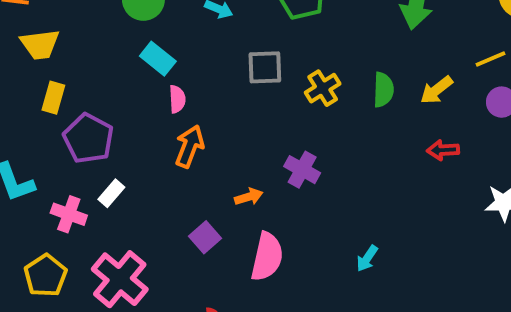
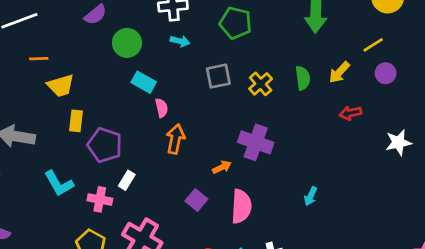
purple cross: (302, 170) -> (256, 142), size x1.4

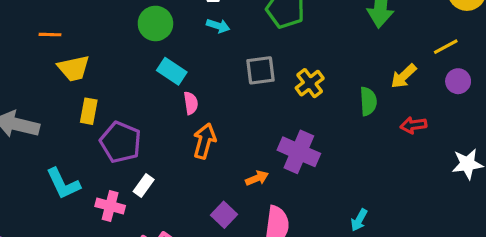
green semicircle: (303, 78) -> (368, 101), moved

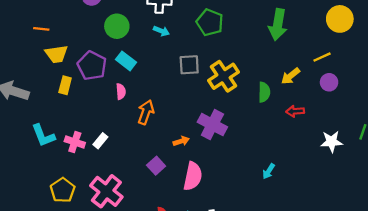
yellow cross: (310, 83) -> (223, 76), size x1.5
pink semicircle: (191, 103) -> (121, 91), moved
purple pentagon: (121, 142) -> (92, 66), moved
pink cross: (110, 206) -> (75, 142), moved
cyan arrow: (359, 220) -> (269, 171), moved

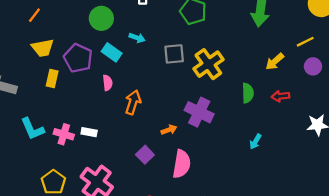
orange line: (41, 29) -> (34, 15), moved, turned -56
cyan arrow: (161, 31) -> (137, 38), moved
green semicircle: (264, 92) -> (248, 93), moved
white rectangle: (100, 141) -> (89, 132), turned 63
cyan arrow: (269, 171) -> (256, 142), moved

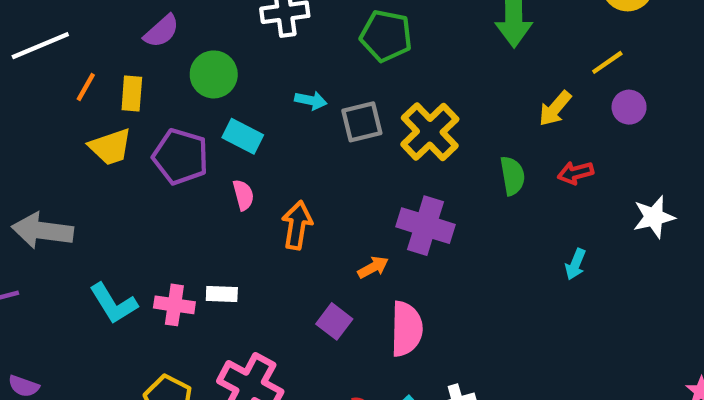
cyan arrow: (137, 38) -> (311, 100), moved
yellow rectangle: (52, 78) -> (132, 94), moved
cyan arrow: (256, 142) -> (575, 264), moved

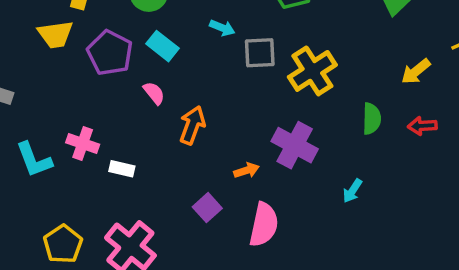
pink semicircle: (243, 195) -> (154, 93), turned -35
cyan arrow: (575, 264) -> (352, 191), moved
pink cross: (174, 305) -> (83, 143), moved

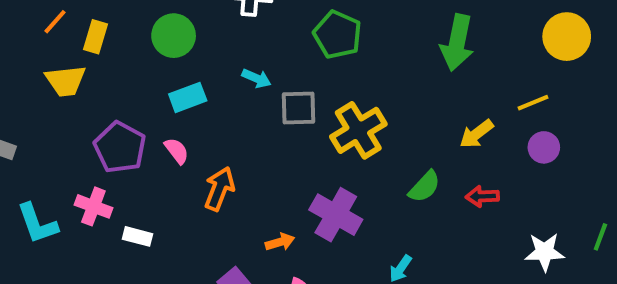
cyan rectangle: (163, 46) -> (188, 97), turned -60
purple pentagon: (110, 53) -> (120, 147), moved
green semicircle: (372, 119) -> (425, 187), turned 40

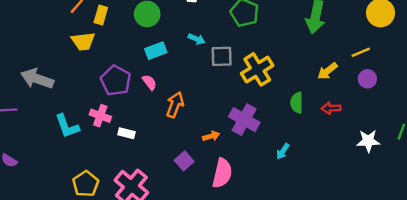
green semicircle: (425, 187) -> (297, 103), turned 138

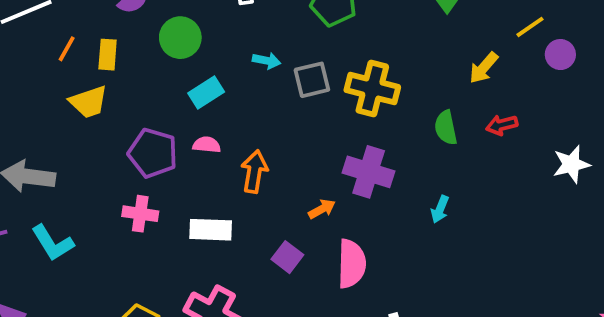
yellow cross: (257, 69) -> (372, 89), turned -32
purple circle: (367, 79) -> (560, 55), moved
pink semicircle: (149, 82) -> (207, 145), turned -35
cyan L-shape: (67, 126) -> (53, 243), moved
white rectangle: (127, 133) -> (211, 230), moved, size x1.5

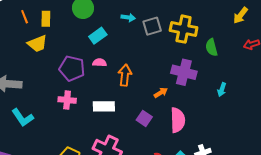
orange line: (67, 49) -> (25, 17), turned -48
green semicircle: (446, 128) -> (212, 47), moved

